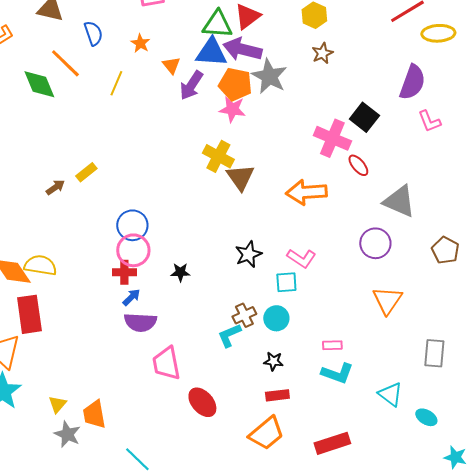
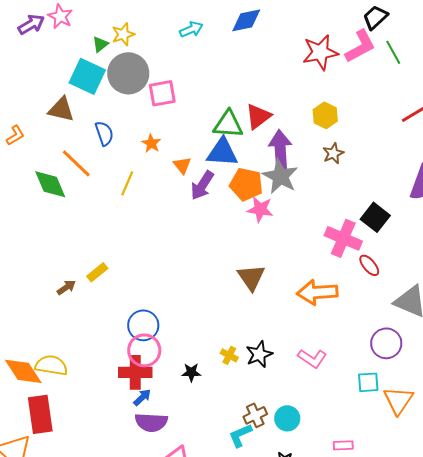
purple arrow: (242, 49) -> (280, 149), moved, turned 72
pink star: (232, 109) -> (260, 209), moved
yellow cross: (218, 156) -> (229, 355), moved, size x0.6
red cross: (124, 272) -> (135, 372), size x1.4
cyan square: (286, 282) -> (368, 382), moved

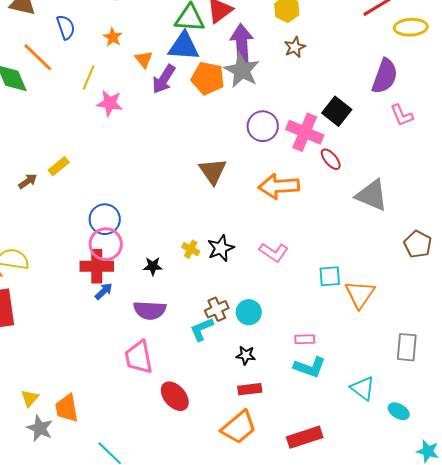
pink star: (260, 209) -> (110, 103), moved
purple circle: (386, 343) -> (263, 126), moved
purple semicircle: (151, 422) -> (150, 310), moved

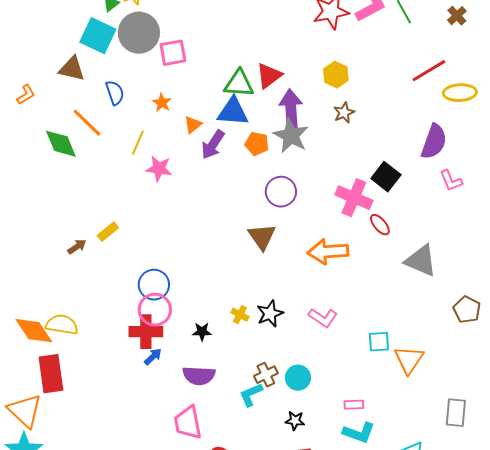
orange triangle: (144, 59) -> (193, 125), turned 30
orange pentagon: (208, 78) -> (257, 144), size x0.7
purple circle: (263, 126) -> (281, 192), moved

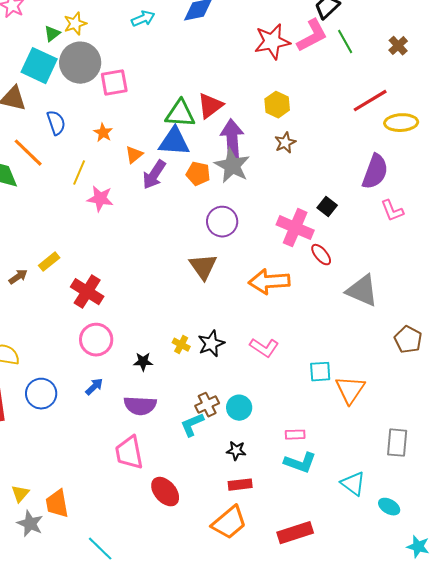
black square: (386, 177) -> (327, 207), size x0.7
blue circle: (154, 285) -> (41, 394), moved
red cross: (146, 332) -> (87, 292), moved, turned 32

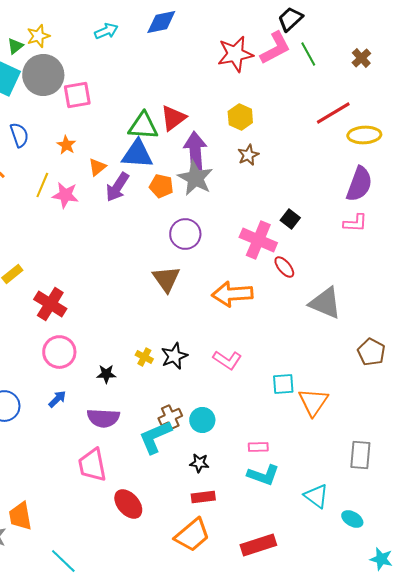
purple semicircle: (375, 172) -> (359, 184), moved
pink star: (100, 199) -> (65, 195), moved
pink L-shape: (392, 211) -> (355, 223), turned -65
cyan L-shape: (192, 425) -> (155, 437), size x1.4

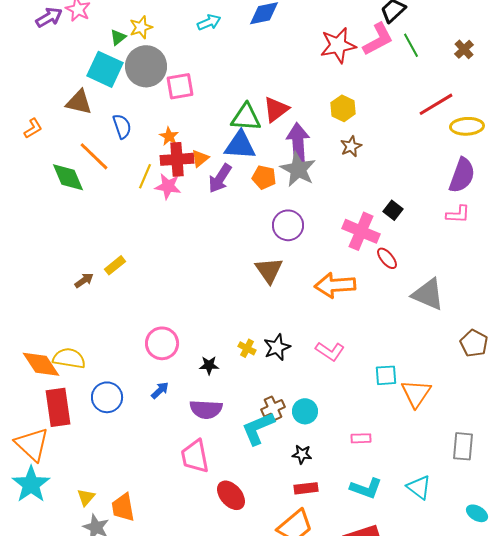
red cross: (50, 304) -> (177, 159), moved, turned -36
cyan L-shape: (263, 475) -> (366, 488), moved
cyan ellipse: (352, 519) -> (477, 513), moved

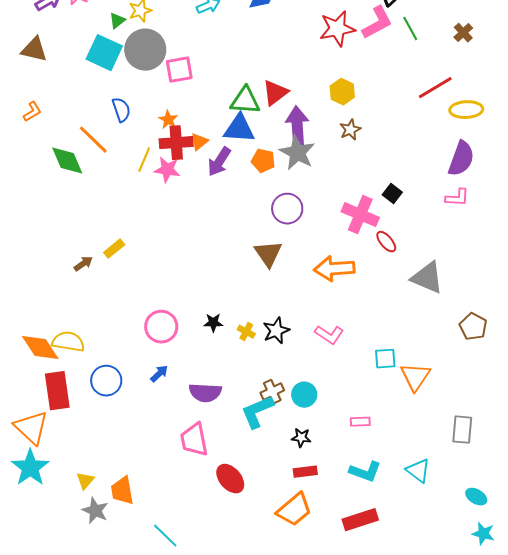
brown triangle: (79, 102) -> (34, 50), moved
black star: (209, 365) -> (213, 323), moved

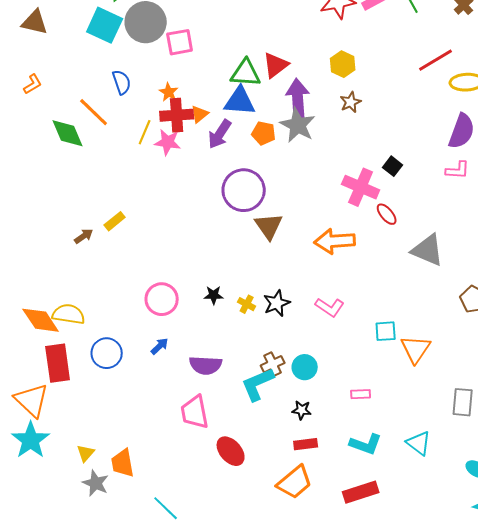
purple circle: (287, 209) -> (244, 190), moved, size x1.4

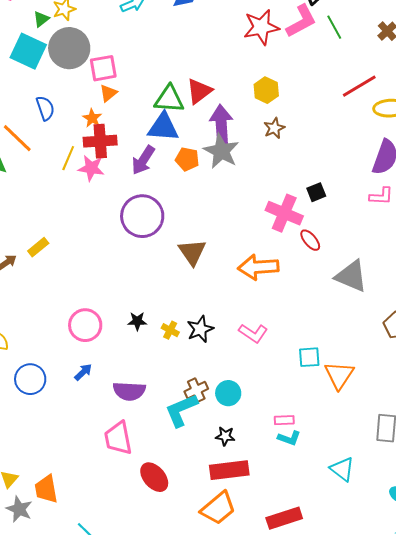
orange triangle: (200, 114) -> (108, 93), moved
black square: (393, 166) -> (316, 192), turned 30
purple circle: (244, 190) -> (142, 216), moved
red rectangle: (306, 444) -> (229, 470), size x1.6
cyan L-shape: (366, 444) -> (289, 438), moved, size x0.7

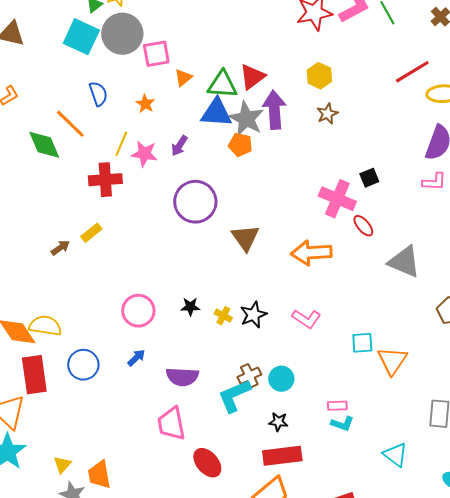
orange triangle: (108, 93) -> (183, 78), moved
red cross: (100, 141) -> (105, 180), moved
gray star: (221, 151) -> (246, 119), moved
purple arrow: (143, 160) -> (179, 146), moved, size x0.7

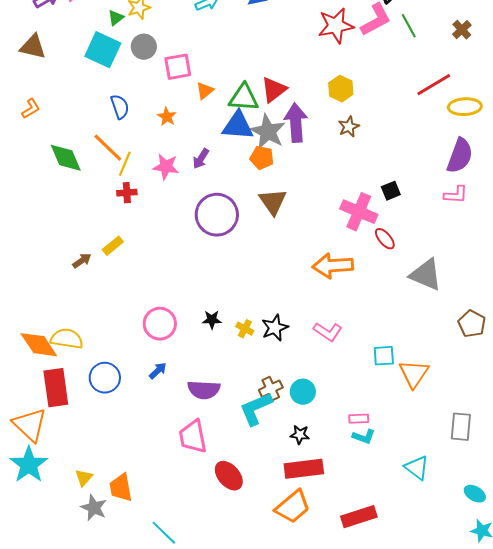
gray circle: (122, 34) -> (144, 47), size x0.6
orange line: (70, 124) -> (108, 148), moved
yellow line: (121, 144) -> (125, 164), moved
red cross: (105, 180) -> (127, 193), size x0.6
brown triangle: (245, 238) -> (273, 202), moved

